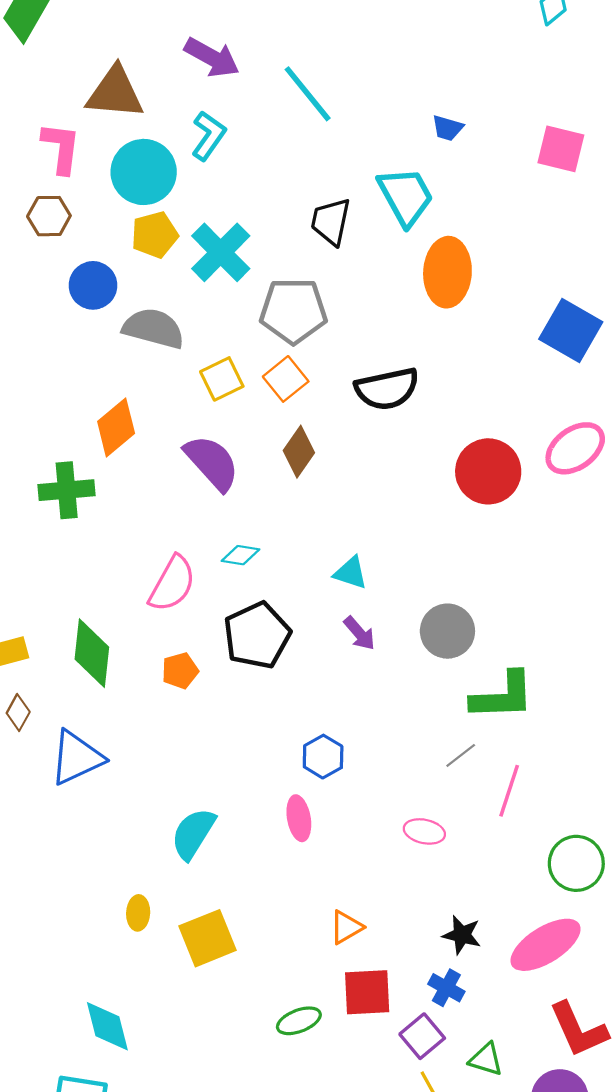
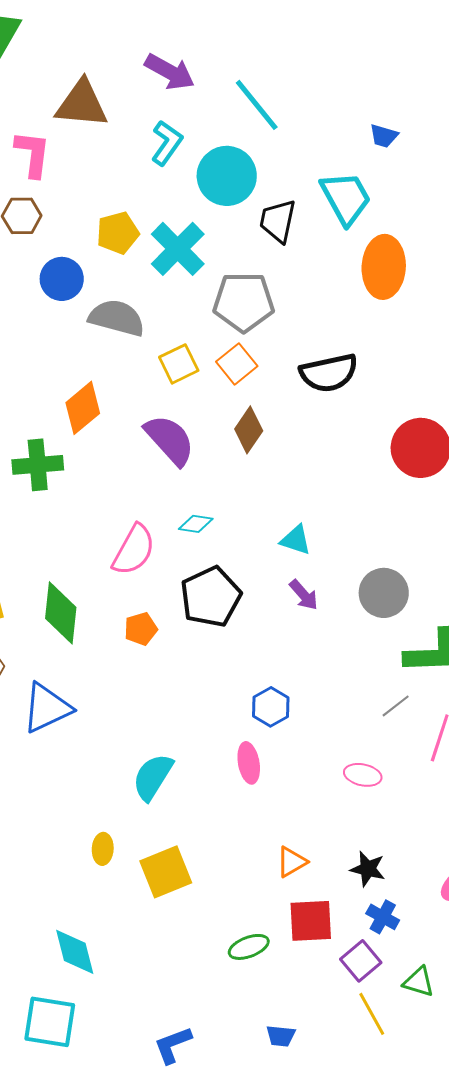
cyan circle: (144, 172) -> (227, 176), moved
black star: (462, 935) -> (368, 869), moved

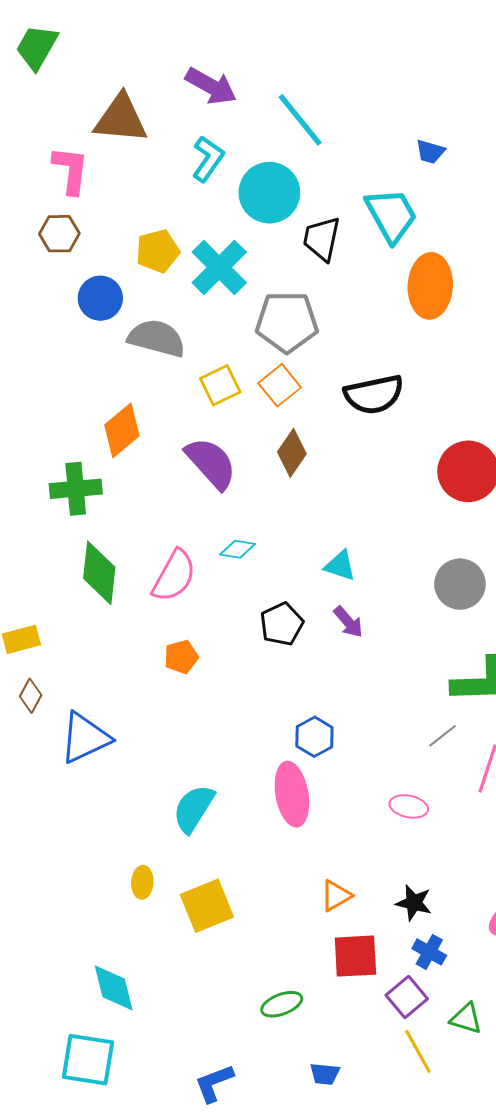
gray circle: (384, 593) -> (460, 584), moved
black pentagon: (211, 597) -> (282, 624), moved, size x0.7
green diamond: (61, 613) -> (99, 573), moved
pink ellipse: (249, 763) -> (292, 794), size x1.5
green ellipse: (249, 947) -> (282, 1004), moved

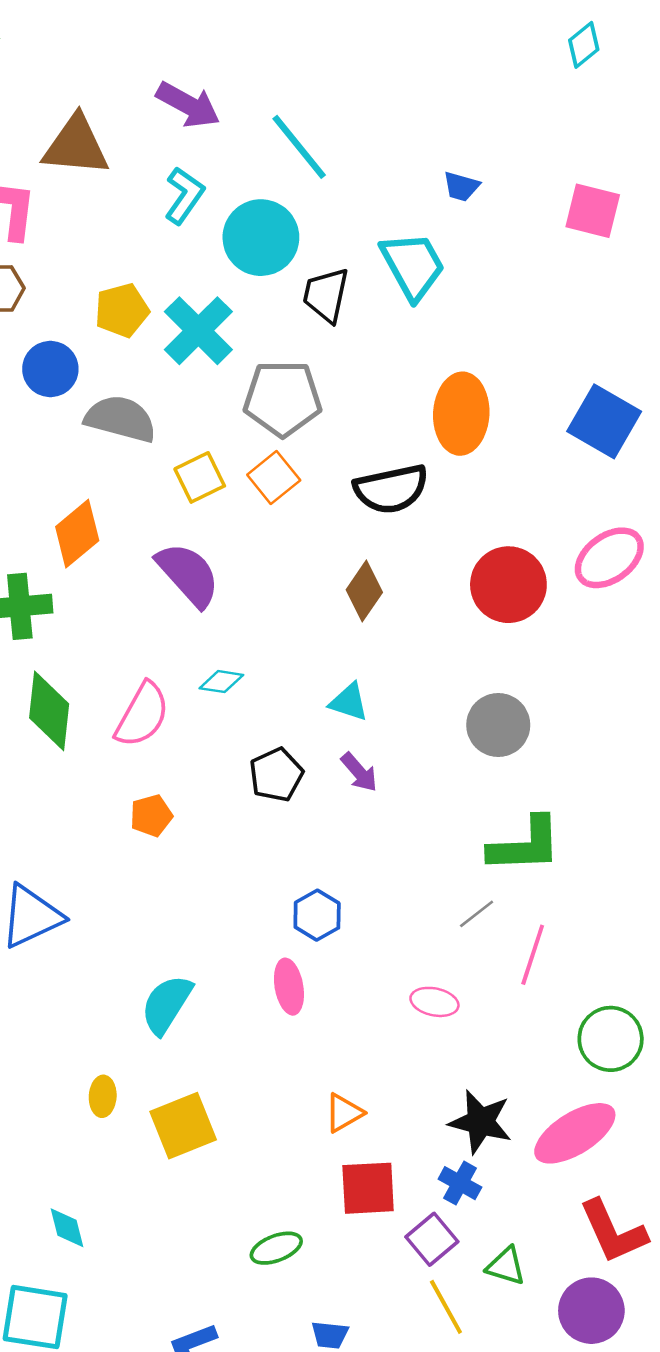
orange ellipse: (430, 286) -> (461, 414), moved
brown diamond: (292, 453) -> (364, 591), moved
pink ellipse: (292, 794) -> (289, 987), size x0.7
black star: (414, 903) -> (480, 1122), moved, size x1.4
cyan diamond: (114, 988) -> (67, 1228), size x0.7

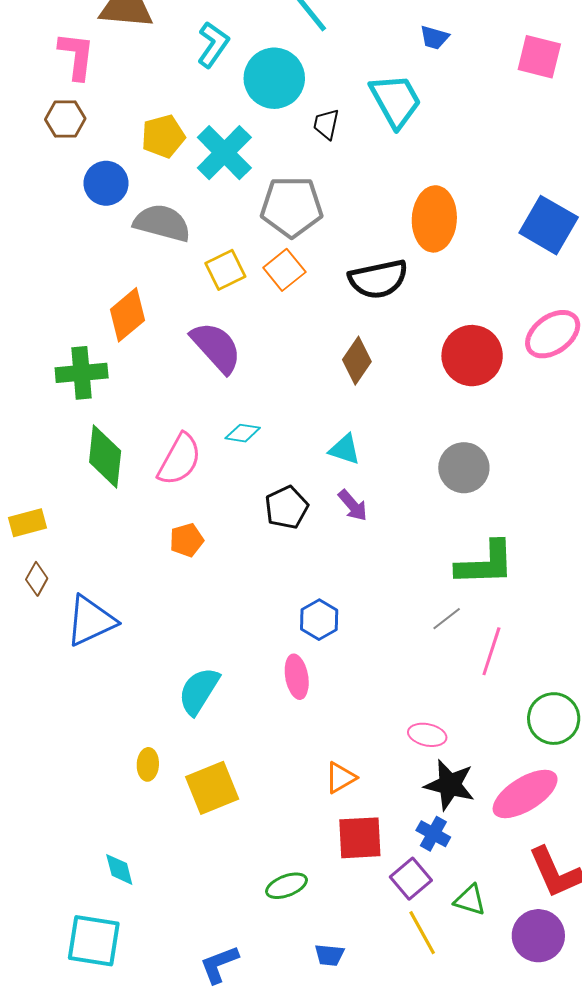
black trapezoid: (326, 295) -> (326, 124), size x0.7
pink ellipse: (434, 1002) -> (427, 735), moved

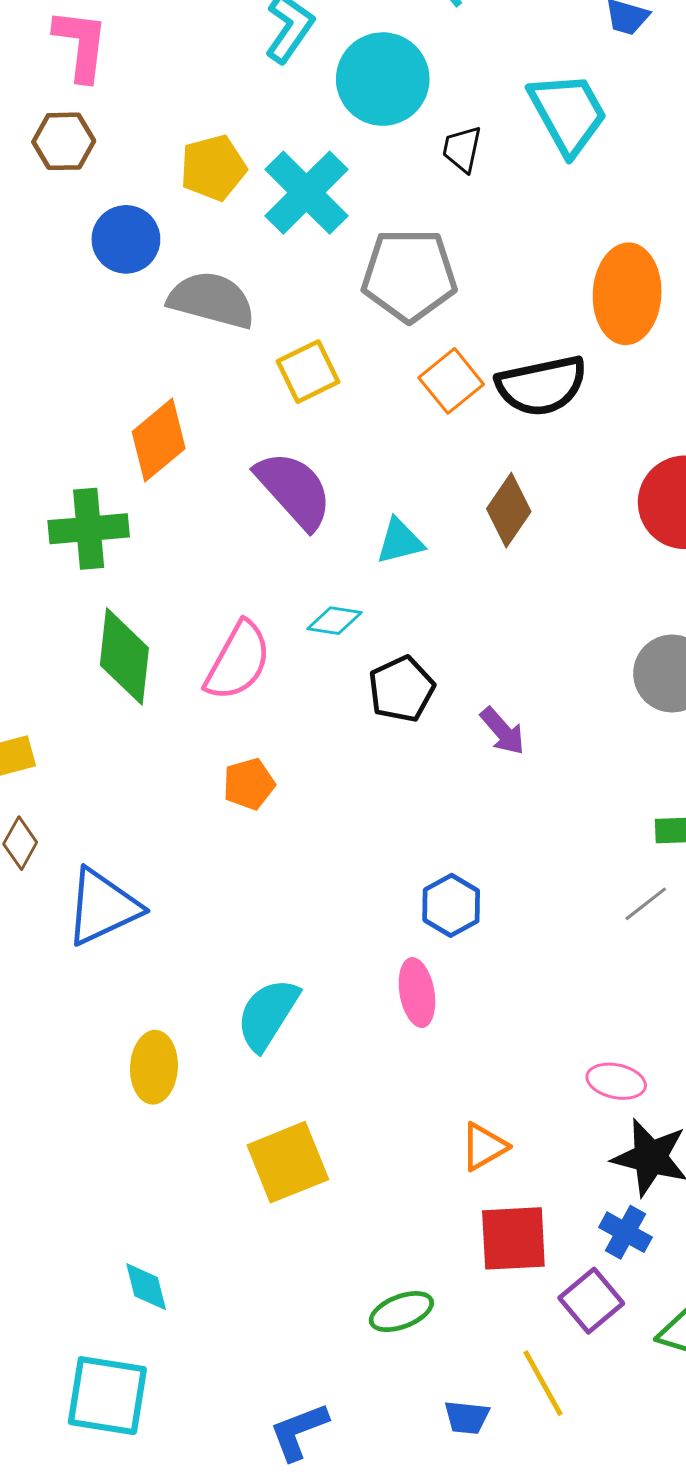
orange square: (284, 270) -> (451, 381), moved
cyan triangle: (345, 449) -> (400, 541), moved, turned -32
black pentagon: (287, 507) -> (401, 689), moved
yellow ellipse: (148, 764) -> (154, 1067), moved, size x1.4
yellow line: (422, 933) -> (543, 1383), moved

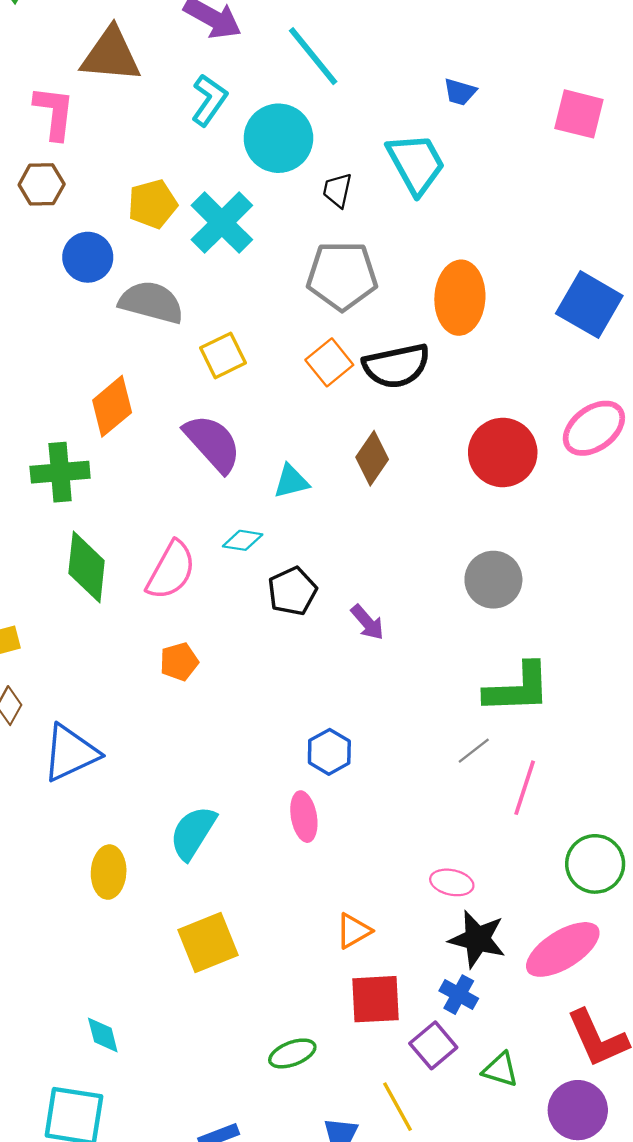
gray pentagon: (409, 275) -> (342, 276), moved

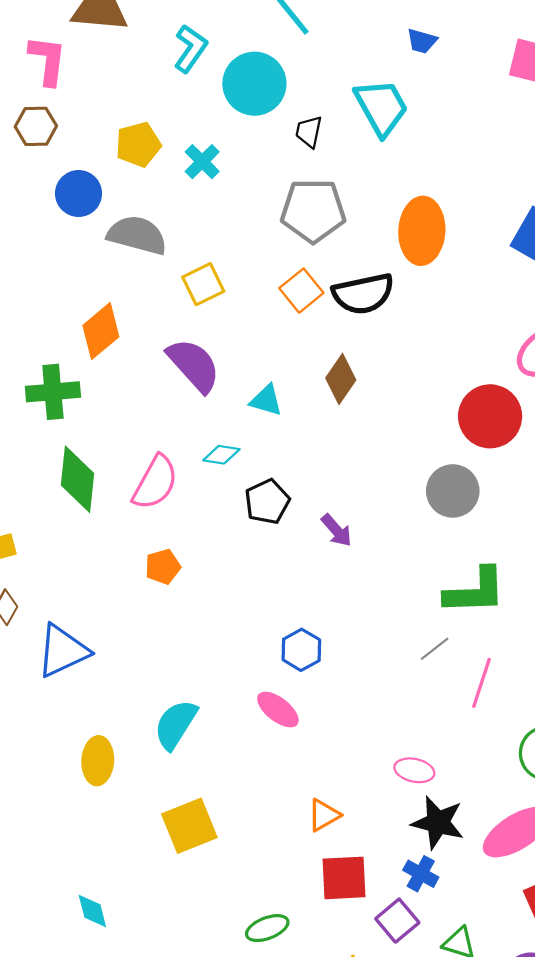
cyan cross: (222, 223) -> (202, 162), size x0.6
red circle: (503, 453) -> (490, 416), moved
cyan triangle: (291, 481) -> (266, 400), turned 30
pink ellipse: (304, 817) -> (278, 710), turned -42

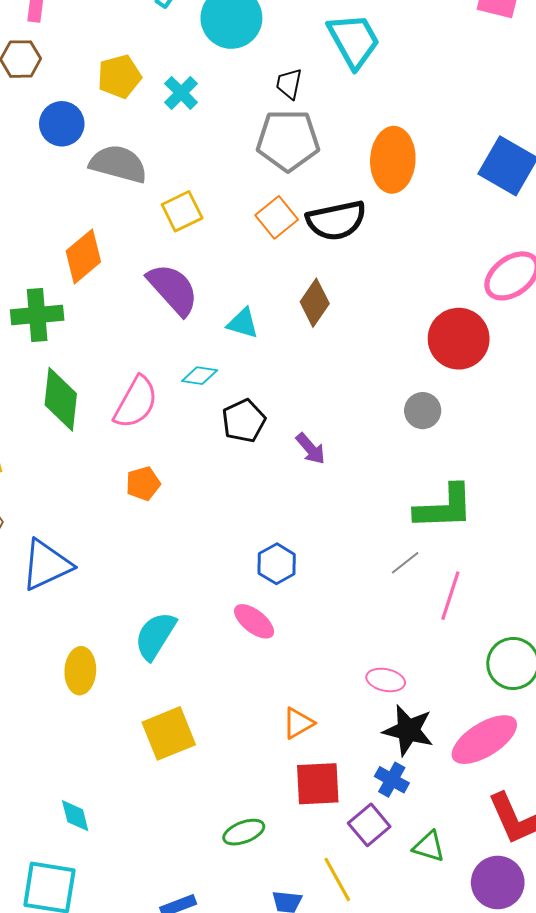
black trapezoid: (309, 132) -> (289, 84), moved
gray circle: (453, 491) -> (423, 411), size x0.7

